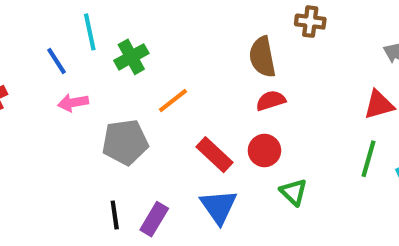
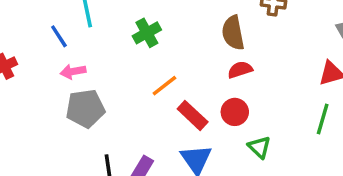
green cross: (131, 57) -> (147, 33), moved
orange line: (173, 101) -> (164, 86), moved
gray pentagon: (125, 142) -> (85, 108), moved

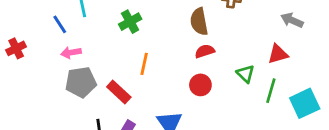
orange line: (164, 86) -> (144, 64), turned -40
red rectangle: (193, 115) -> (119, 92), moved
green triangle: (259, 147) -> (246, 74), moved

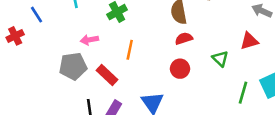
blue line: (60, 24) -> (37, 15), moved
pink arrow: (71, 53) -> (89, 40), moved
green line: (271, 91) -> (243, 93), moved

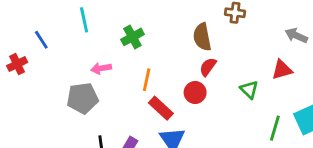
red semicircle: (184, 38) -> (208, 67), turned -36
red circle: (180, 69) -> (195, 93), moved
red rectangle: (107, 75) -> (161, 108), moved

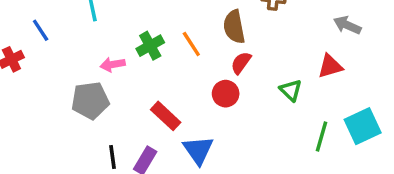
green cross: (132, 37) -> (150, 46), moved
orange line: (147, 80) -> (191, 44), moved, turned -45
red rectangle: (161, 108) -> (166, 116), moved

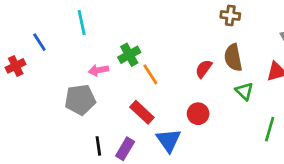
brown semicircle: (234, 27) -> (233, 58), moved
orange line: (191, 44) -> (150, 74), moved
red circle: (226, 94) -> (198, 114), moved

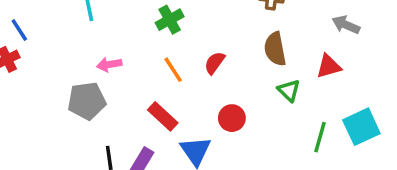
blue line: (39, 42) -> (19, 30), moved
green cross: (129, 55) -> (170, 20), moved
red semicircle: (204, 69) -> (215, 63), moved

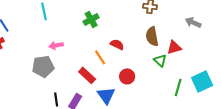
red semicircle: (215, 63) -> (117, 44), turned 80
red triangle: (329, 66) -> (174, 47), moved
orange line: (173, 70) -> (100, 57), moved

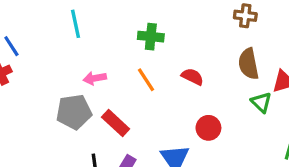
green cross: (91, 19) -> (151, 37), turned 35
orange line: (100, 57) -> (146, 80), moved
red rectangle: (87, 75) -> (116, 123), moved

